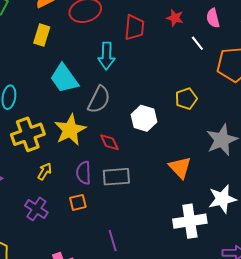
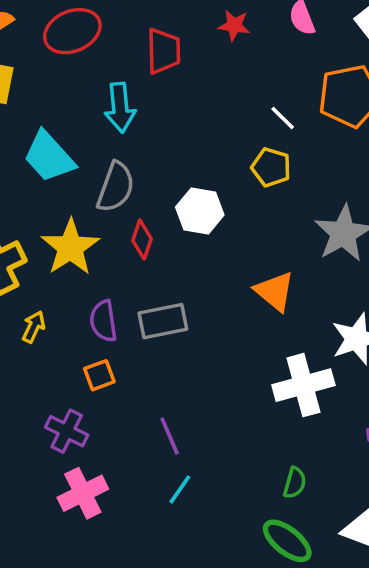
white line: (197, 43) -> (283, 118), moved
yellow pentagon: (186, 99) -> (271, 167), turned -30
red diamond: (109, 142) -> (142, 240), moved, turned 50
purple cross: (36, 209) -> (67, 431), moved

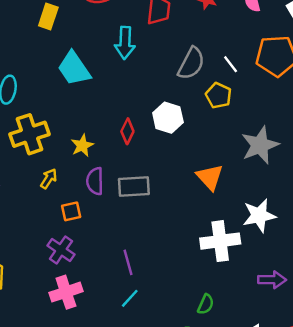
gray semicircle: (116, 187) -> (191, 63), moved
yellow star: (70, 247) -> (82, 146), moved, size x0.6
orange square: (99, 375) -> (71, 211), moved

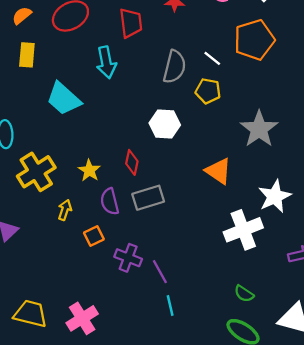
red diamond: (127, 131) -> (132, 162), moved
purple cross: (61, 250) -> (128, 258), moved
pink cross: (66, 292) -> (82, 318), moved
cyan line: (130, 298) -> (170, 306), turned -42
green semicircle: (206, 304) -> (244, 294), turned 114

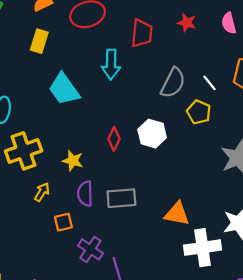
red diamond: (132, 162) -> (114, 139), moved
yellow star: (89, 170) -> (73, 161), turned -30
orange triangle: (218, 171) -> (177, 214), moved, turned -36

